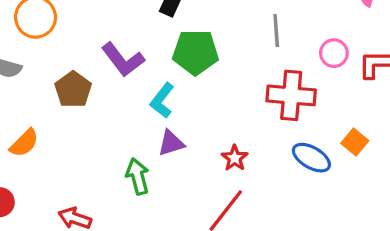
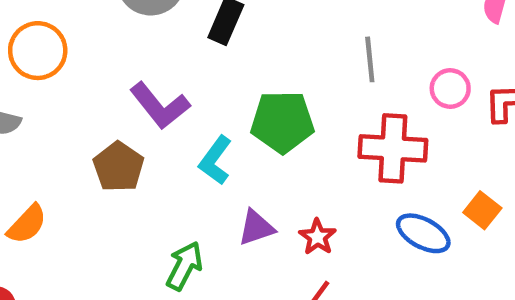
green pentagon: (195, 52) -> (282, 122), moved
brown pentagon: (73, 90) -> (118, 167), moved
purple triangle: (171, 143) -> (256, 228), moved
green arrow: (138, 176) -> (184, 266), turned 44

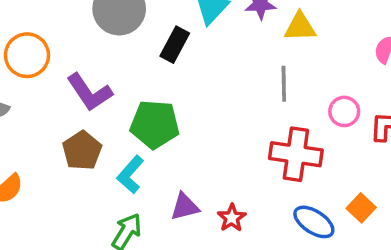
purple L-shape: (160, 106) -> (90, 92), moved
green pentagon: (282, 122) -> (155, 124), moved
cyan L-shape: (215, 160) -> (130, 175), moved

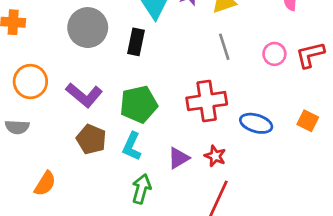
red cross: (296, 154) -> (207, 101), moved
blue ellipse: (314, 222) -> (256, 123), moved

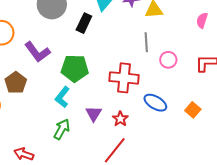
pink circle: (274, 54) -> (168, 60), moved
brown pentagon: (91, 139) -> (16, 83), moved
purple triangle: (179, 158) -> (94, 114), turned -42

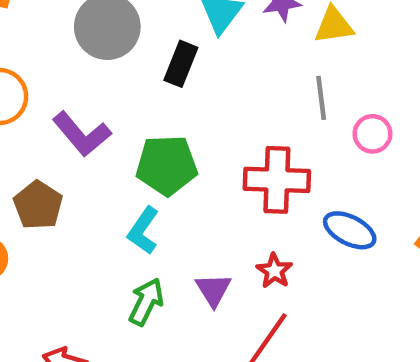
purple triangle: (94, 114) -> (213, 290), moved

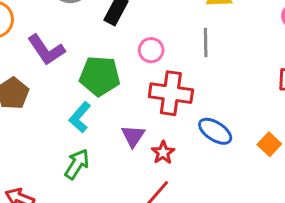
pink circle: (373, 134) -> (151, 50), moved
purple triangle: (213, 290) -> (133, 136), moved

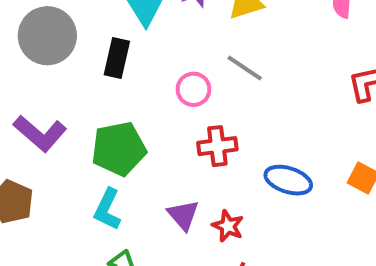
gray line: (206, 43) -> (245, 68), turned -40
pink circle: (151, 50) -> (193, 89), moved
red cross: (171, 93) -> (217, 146), size x0.7

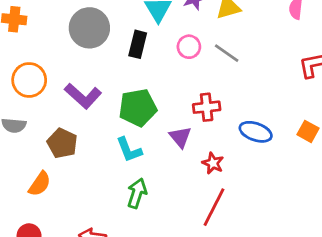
pink circle: (193, 89) -> (189, 47), moved
cyan L-shape: (107, 209) -> (129, 150), turned -48
purple triangle: (183, 215) -> (180, 137), moved

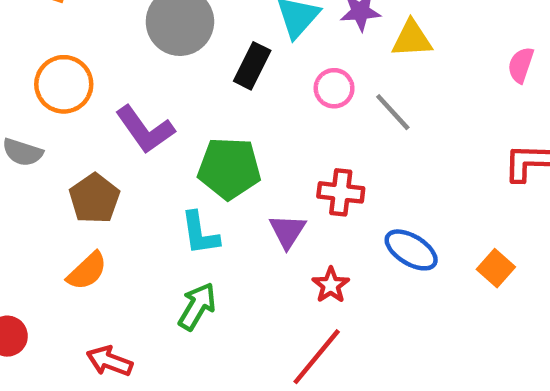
orange semicircle: (40, 184) -> (87, 271), moved

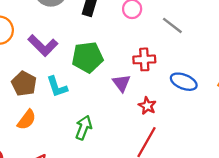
gray line: (393, 112) -> (172, 25), moved
cyan L-shape: (200, 233) -> (57, 87), moved

